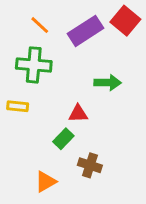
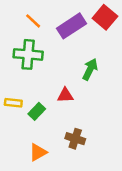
green arrow: (108, 83) -> (90, 69), turned -65
yellow rectangle: (18, 106) -> (13, 103), moved
green rectangle: (63, 139) -> (37, 111), moved

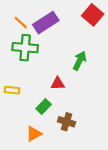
orange line: (33, 21) -> (21, 23), moved
purple rectangle: (71, 26) -> (46, 23), moved
green rectangle: (37, 111) -> (44, 107), moved

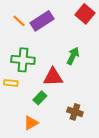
green cross: (25, 48) -> (23, 60), moved
red triangle: (58, 84) -> (53, 77), size x1.5
brown cross: (66, 122) -> (75, 112), moved

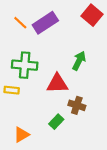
green rectangle: (40, 98) -> (56, 122), moved
brown cross: (75, 112) -> (77, 105), moved
orange triangle: (31, 123) -> (21, 135), moved

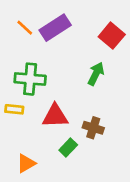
red square: (92, 15) -> (112, 36), moved
red triangle: (57, 84) -> (55, 116), moved

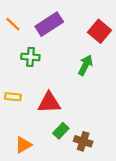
orange line: (25, 28) -> (13, 24), moved
green cross: (30, 79) -> (30, 57), moved, size x0.7
brown cross: (93, 128) -> (83, 141), moved

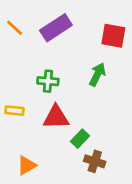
red square: (100, 31) -> (113, 36), turned -30
green cross: (30, 57) -> (48, 81), moved
green rectangle: (61, 131) -> (80, 139), moved

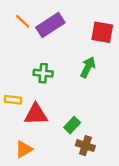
orange line: (15, 28) -> (23, 21), moved
red triangle: (56, 117) -> (36, 114), moved

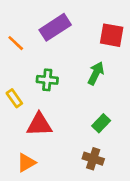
orange line: (23, 21) -> (16, 43), moved
yellow rectangle: (13, 100) -> (14, 98), moved, turned 49
green rectangle: (72, 125) -> (101, 123), moved

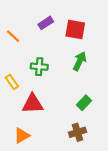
purple rectangle: (55, 27) -> (46, 23), size x0.6
red square: (112, 35) -> (75, 29), moved
brown cross: (93, 159) -> (77, 132), turned -35

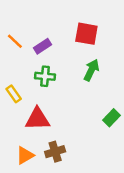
purple rectangle: (46, 23) -> (43, 46), moved
green rectangle: (84, 103) -> (112, 118), moved
brown cross: (77, 132) -> (55, 152), moved

